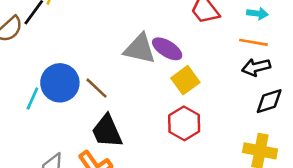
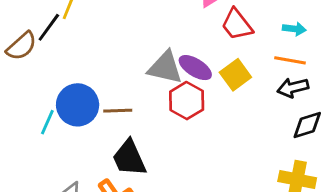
yellow square: (185, 80) -> (235, 75), moved
brown line: (97, 88) -> (118, 111), turned -45
red hexagon: (184, 123) -> (187, 101), moved

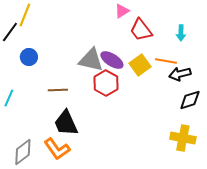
cyan arrow: (294, 29) -> (181, 33), turned 84
orange line: (290, 60) -> (166, 61), moved
blue circle: (78, 105) -> (29, 57), moved, size x0.6

